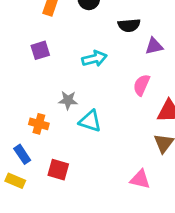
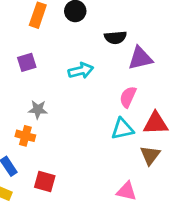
purple triangle: (154, 46) -> (140, 58), size x1.4
gray star: (68, 100) -> (38, 109), moved
cyan triangle: (90, 121) -> (122, 129), moved, turned -30

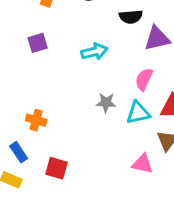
gray star: (38, 109) -> (106, 103), moved
pink triangle: (127, 191) -> (142, 164), moved

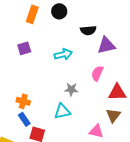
cyan triangle: (138, 113) -> (62, 111), moved
blue rectangle: (19, 152) -> (24, 119), moved

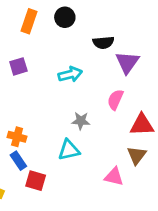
purple triangle: (106, 45) -> (127, 62), turned -42

